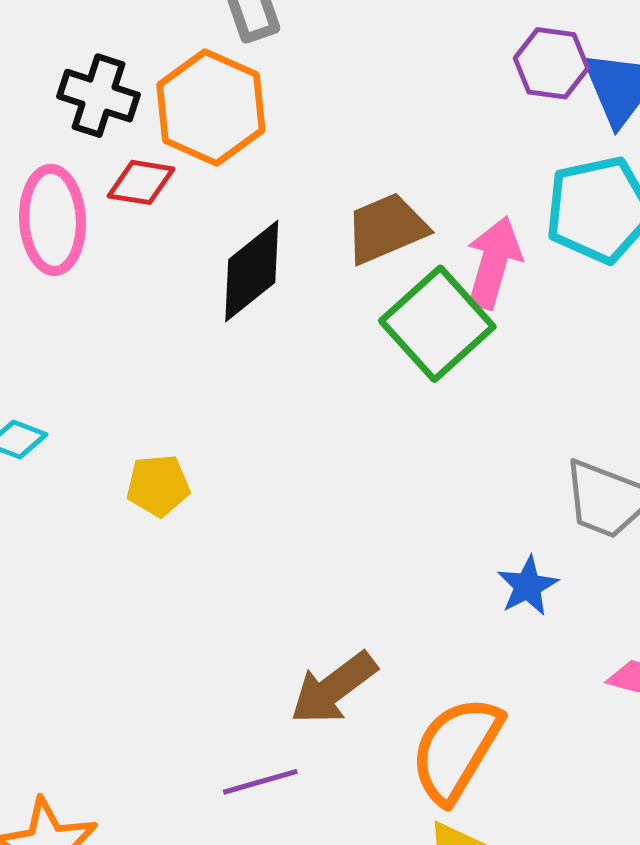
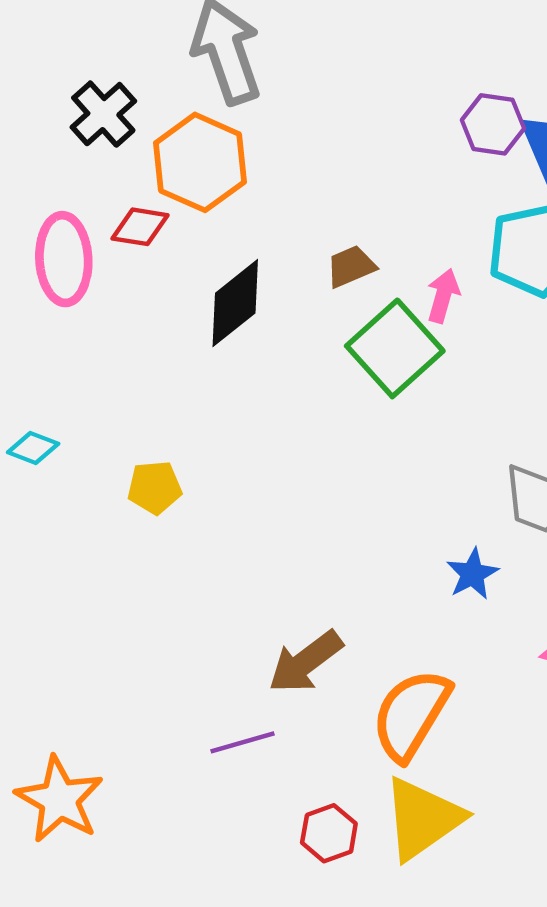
black cross: (98, 96) -> (103, 114), moved, turned 30
brown trapezoid: (386, 228) -> (351, 266), size x0.7
pink arrow: (494, 262) -> (443, 296), size x0.7

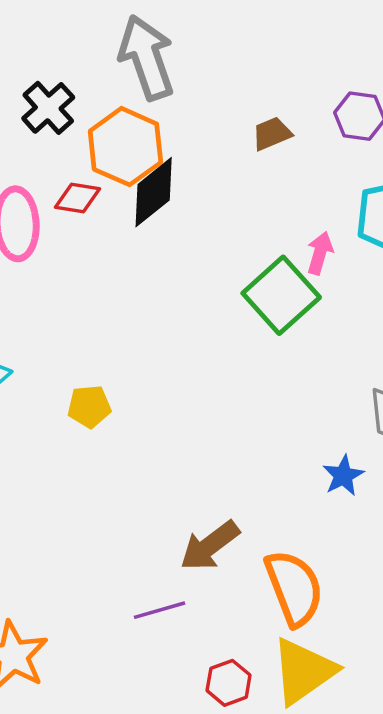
brown trapezoid: (351, 266) -> (272, 134), moved
black diamond: (235, 303) -> (154, 192), moved
orange semicircle: (411, 715) -> (294, 588), turned 128

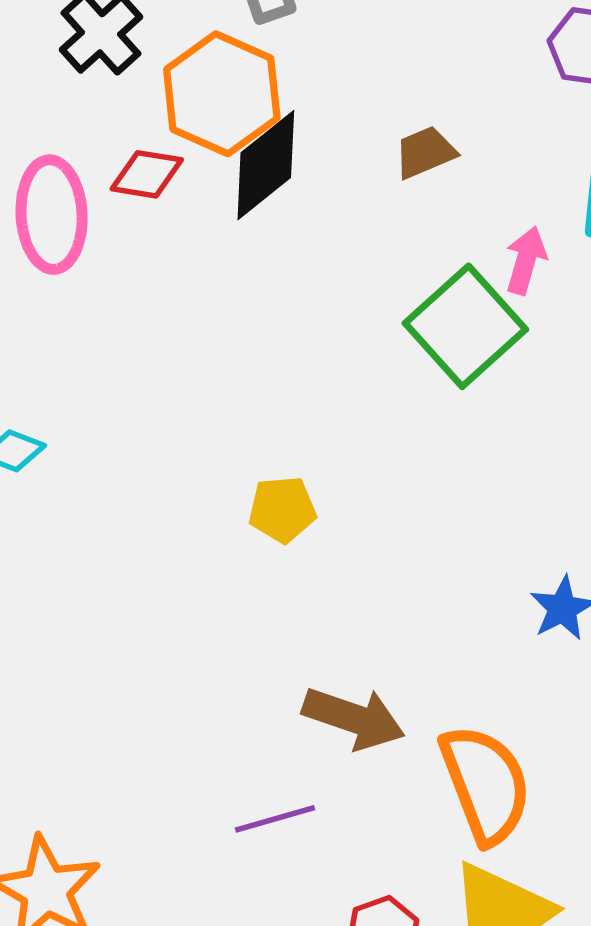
brown trapezoid: (272, 134) -> (425, 152), moved
yellow pentagon: (89, 406) -> (282, 509), moved
brown arrow: (210, 546) -> (354, 718), turned -124

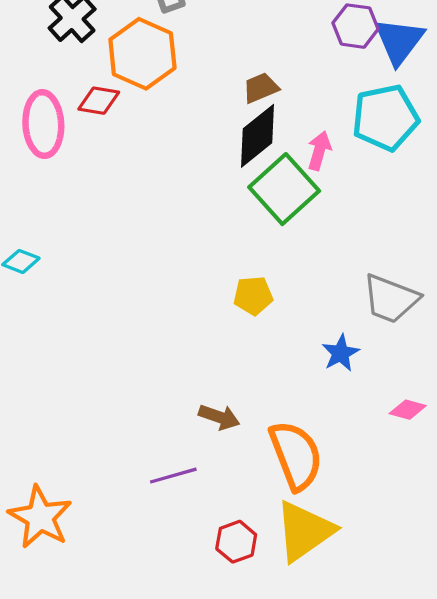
black diamond: (266, 165) -> (257, 136), moved
yellow pentagon: (282, 509) -> (253, 296), moved
brown arrow: (354, 718) -> (219, 417), size x0.7

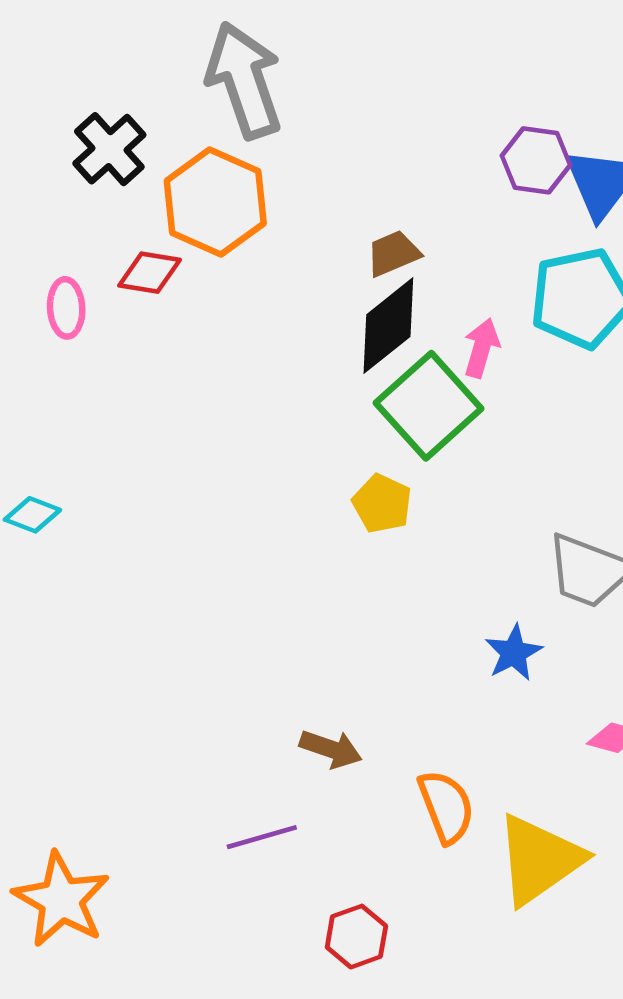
pink ellipse: (43, 124) -> (66, 308), size x0.6
yellow pentagon: (253, 296) -> (382, 504), moved, turned 30
orange semicircle: (296, 455) -> (446, 807), size x0.7
yellow triangle: (304, 531) -> (539, 860), moved

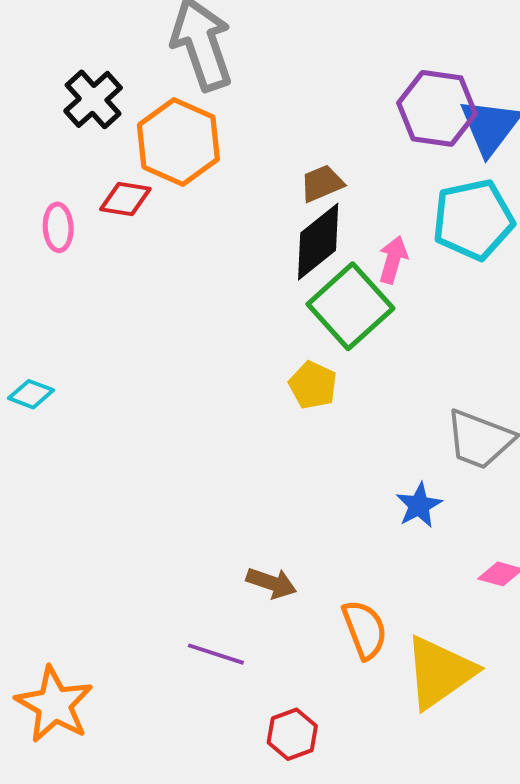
purple hexagon: (536, 160) -> (437, 108), size x1.4
purple line: (262, 837) -> (216, 654), turned 34

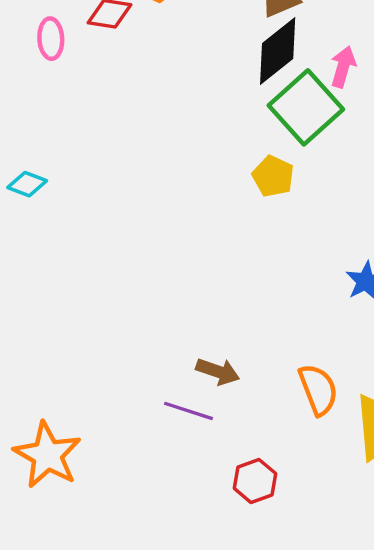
brown arrow: (272, 583) -> (218, 371), moved

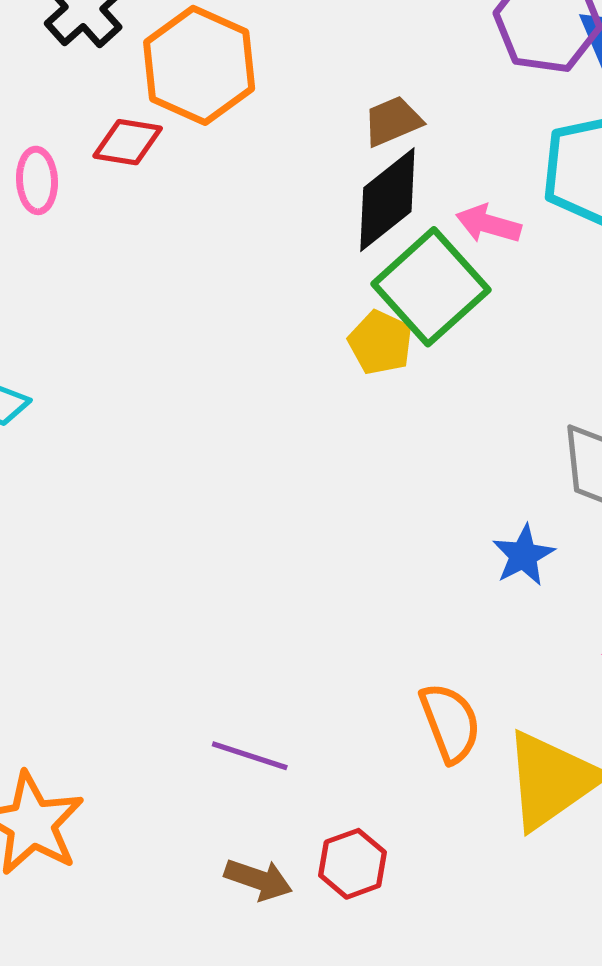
pink arrow: (343, 67) -> (488, 224), turned -90
yellow pentagon: (273, 176) -> (380, 343), moved
brown arrow: (218, 371) -> (258, 880), moved

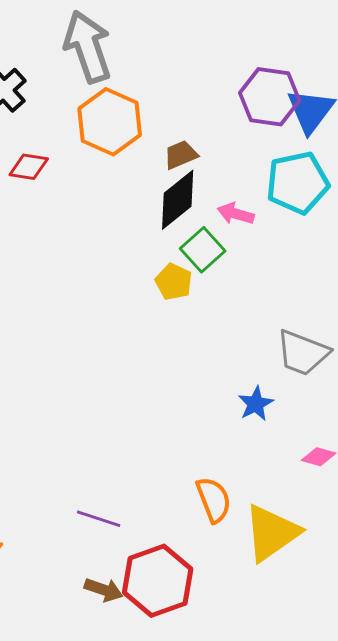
orange hexagon: (199, 65) -> (110, 122), moved
green square: (431, 287) -> (203, 250), size x0.7
red hexagon: (353, 864) -> (158, 581), size x1.8

